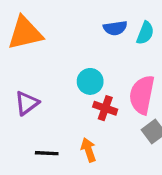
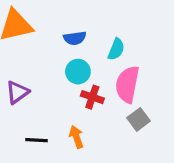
blue semicircle: (115, 28) -> (75, 38), moved
cyan semicircle: (145, 33) -> (116, 49), moved

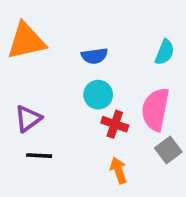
cyan semicircle: (116, 49) -> (165, 52), moved
orange arrow: (76, 137) -> (118, 170), moved
black line: (36, 140) -> (39, 156), moved

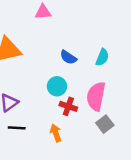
blue semicircle: (94, 56) -> (68, 57), moved, turned 42
orange arrow: (118, 170) -> (56, 133), moved

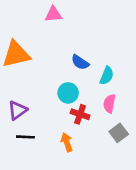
cyan semicircle: (102, 57) -> (107, 76), moved
pink semicircle: (96, 96) -> (109, 104), size x0.6

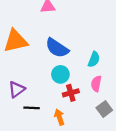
blue semicircle: (80, 62) -> (57, 48), moved, size x1.5
red cross: (80, 114) -> (71, 93), turned -35
black line: (25, 137) -> (32, 108), moved

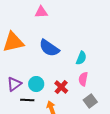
cyan circle: (60, 74) -> (36, 84), moved
red cross: (71, 93) -> (61, 87), turned -32

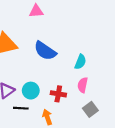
red cross: (61, 87) -> (58, 94), turned -32

